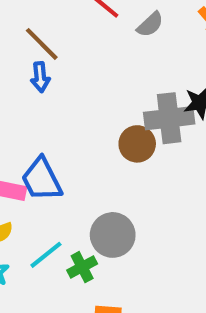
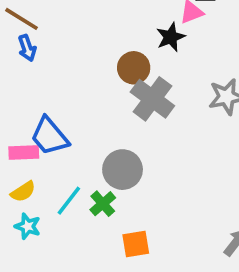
gray cross: (169, 118) -> (152, 99), moved, turned -33
brown circle: (137, 144) -> (134, 68), moved

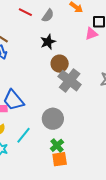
black star: (171, 37) -> (48, 42), moved
green cross: (103, 204) -> (57, 145), moved

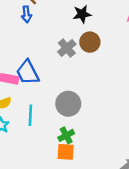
gray cross: (70, 81) -> (67, 48), moved, size x0.7
cyan line: (24, 135) -> (30, 115), turned -48

